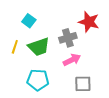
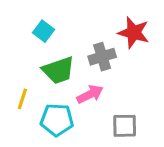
yellow line: (15, 47) -> (22, 99), moved
pink arrow: (72, 60) -> (90, 94), moved

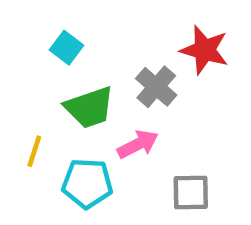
gray cross: (102, 57) -> (156, 87), turned -32

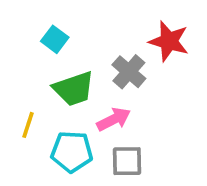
gray square: (191, 193) -> (127, 161), moved

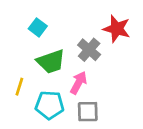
pink arrow: (114, 119) -> (79, 83), turned -35

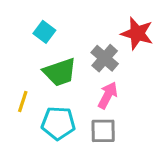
pink arrow: (79, 83) -> (108, 95), moved

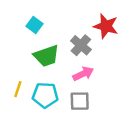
pink arrow: (108, 95) -> (83, 74), turned 36
yellow line: (23, 101) -> (18, 89), moved

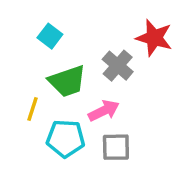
pink arrow: (83, 74) -> (104, 111), moved
yellow line: (18, 89) -> (33, 109), moved

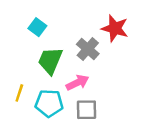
green trapezoid: (67, 81) -> (50, 61), turned 132
yellow line: (33, 109) -> (19, 93), moved

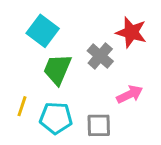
cyan square: (37, 27) -> (43, 31), size x1.5
pink arrow: (77, 83) -> (130, 94), moved

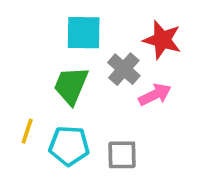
cyan square: (43, 31) -> (84, 33), moved, turned -36
pink arrow: (130, 94) -> (155, 95), moved

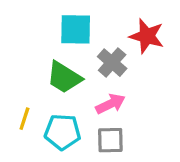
green trapezoid: (71, 86) -> (64, 77), turned -81
pink arrow: (155, 95) -> (110, 104), moved

